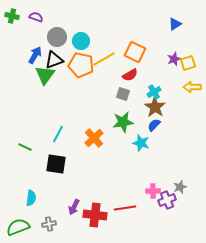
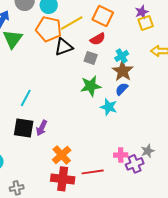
purple star: (174, 59) -> (142, 12), moved
black triangle: (54, 60) -> (64, 47), moved
yellow square: (188, 63) -> (146, 23), moved
orange cross: (94, 138) -> (62, 155), moved
purple arrow: (74, 207) -> (42, 128), moved

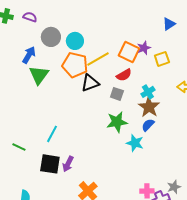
purple star: (142, 12) -> (144, 48), moved
yellow square: (146, 23) -> (162, 59), moved

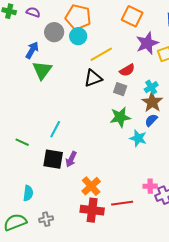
purple star: (144, 48) -> (147, 43), size x1.6
orange square: (129, 52) -> (132, 16), moved
orange pentagon: (75, 65) -> (78, 17), moved

